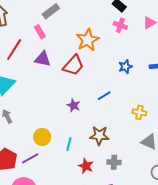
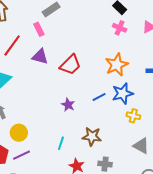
orange star: (88, 40) -> (117, 65), moved
blue star: (125, 67) -> (123, 93), moved, size x1.5
yellow circle: (42, 137) -> (19, 133), moved

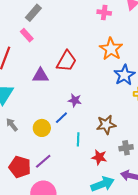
purple triangle: (40, 57) -> (40, 76), moved
blue line: (99, 97) -> (61, 118), moved
yellow circle: (19, 133) -> (42, 128), moved

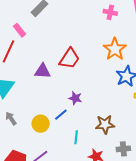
pink rectangle: (27, 35) -> (20, 30), moved

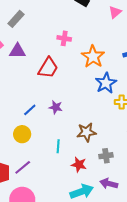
pink cross: (110, 12) -> (64, 38), moved
purple triangle: (43, 71) -> (17, 51), moved
blue line: (61, 115) -> (30, 110), moved

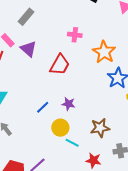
purple triangle: (17, 51) -> (28, 49), turned 42
yellow circle: (22, 134) -> (60, 128), moved
cyan line: (58, 146) -> (72, 143), turned -64

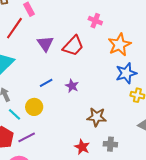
purple triangle: (28, 49) -> (45, 44), moved
yellow circle: (60, 128) -> (34, 107), moved
cyan line: (72, 143) -> (14, 114), moved

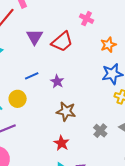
orange star: (119, 45) -> (108, 45), size x0.7
brown star: (97, 117) -> (66, 111), moved
gray cross: (110, 144) -> (100, 131), moved, turned 32

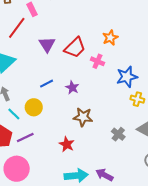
pink cross: (87, 19) -> (97, 61), moved
orange star: (108, 45) -> (110, 38), moved
red star: (62, 143) -> (67, 144), moved

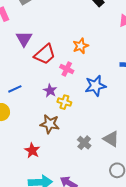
purple triangle: (47, 44) -> (24, 39), moved
purple star: (72, 88) -> (50, 91), moved
yellow cross: (137, 99) -> (64, 102), moved

